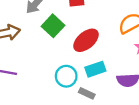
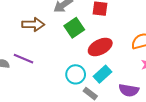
cyan rectangle: (95, 69) -> (103, 74), turned -36

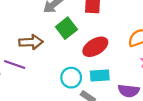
brown arrow: (33, 25) -> (31, 42), moved
cyan rectangle: (103, 74) -> (100, 75), turned 42

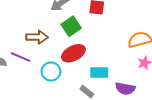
red ellipse: (95, 47) -> (73, 53), moved
cyan circle: (71, 78) -> (51, 71), moved

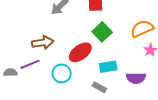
green square: (71, 26) -> (102, 32), moved
purple line: (21, 57) -> (30, 64), turned -36

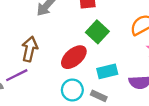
brown arrow: (43, 43) -> (30, 49), turned -65
cyan circle: (62, 73) -> (72, 90), moved

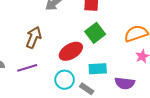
purple line: (17, 75) -> (27, 68), moved

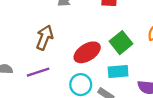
green square: (95, 33) -> (121, 43), moved

